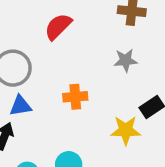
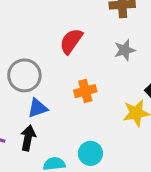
red semicircle: (58, 27) -> (71, 41), moved

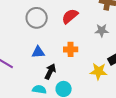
gray circle: (24, 75) -> (37, 18), moved
black arrow: (28, 138) -> (50, 72), moved

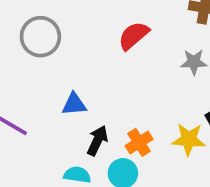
gray circle: (37, 18) -> (40, 37), moved
orange cross: (71, 49) -> (139, 142), moved, turned -32

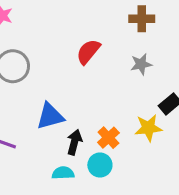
blue triangle: (74, 104) -> (50, 116), size x1.4

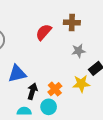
brown cross: (142, 19) -> (72, 22), moved
gray star: (141, 64) -> (78, 51), moved

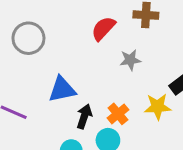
gray star: (78, 51) -> (130, 60), moved

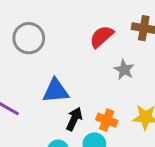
gray star: (130, 60) -> (124, 70), turned 30
orange cross: (118, 114) -> (107, 120), turned -36

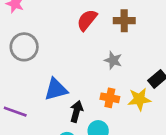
red semicircle: (102, 37) -> (87, 20), moved
orange cross: (107, 120) -> (110, 98), moved

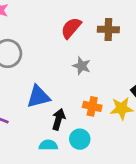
gray star: (113, 60) -> (82, 66), moved

